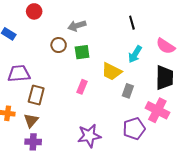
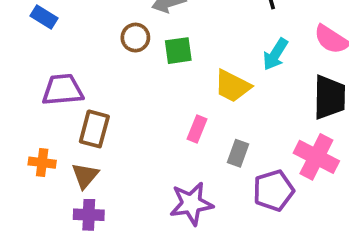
pink rectangle: (82, 87) -> (197, 129), moved
gray rectangle: (128, 91) -> (238, 153), moved

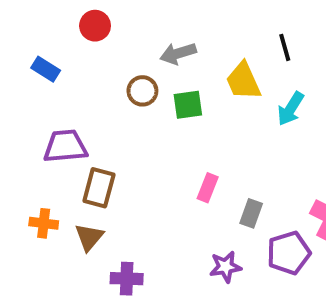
yellow trapezoid: (232, 86) -> (243, 81), moved, turned 39
purple star: (191, 204) -> (225, 267), moved, size x0.7
purple cross: (89, 215) -> (127, 279), moved

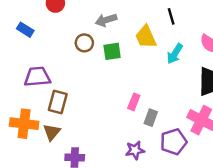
pink rectangle: (208, 188) -> (134, 102), moved
orange cross: (44, 223) -> (24, 124), size x1.6

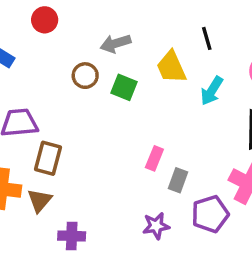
green square: (112, 51) -> (124, 87), turned 30

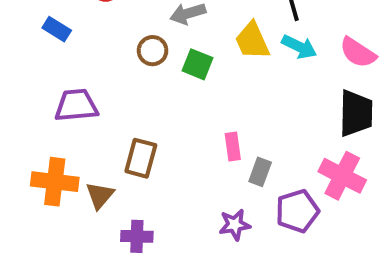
cyan arrow: (212, 91) -> (299, 47), moved, turned -96
brown rectangle: (48, 158) -> (141, 158), moved
pink rectangle: (154, 158) -> (233, 146), turned -30

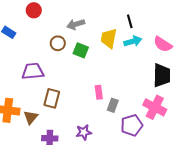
yellow trapezoid: (252, 41) -> (109, 38), turned 35
cyan arrow: (299, 47) -> (133, 41), turned -42
purple trapezoid: (76, 105) -> (33, 71), moved
purple star: (235, 225) -> (84, 132), moved

